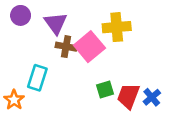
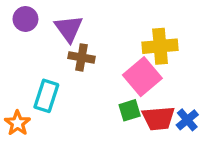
yellow cross: (117, 27) -> (160, 46), moved
pink square: (89, 47) -> (142, 77), moved
red trapezoid: (128, 96) -> (158, 118), turned -116

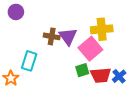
purple triangle: (69, 29) -> (68, 36), moved

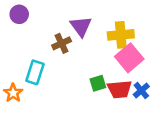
brown cross: (52, 36) -> (62, 43), turned -35
purple triangle: (68, 36) -> (81, 26), moved
pink square: (90, 49) -> (129, 58), moved

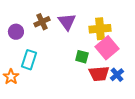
purple circle: (19, 14) -> (16, 32), moved
brown cross: (62, 43) -> (42, 22), moved
green square: (98, 83) -> (82, 57), moved, turned 32

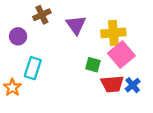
brown cross: (42, 22) -> (42, 15), moved

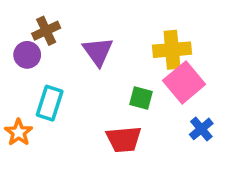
brown cross: (42, 15) -> (46, 31), moved
purple triangle: (76, 25) -> (98, 51), moved
red trapezoid: (112, 84) -> (124, 139), moved

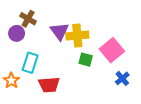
brown cross: (46, 31) -> (28, 19), turned -35
yellow cross: (172, 50) -> (77, 35), moved
red trapezoid: (124, 139) -> (49, 85), moved

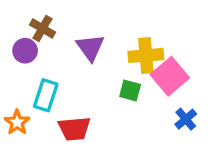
yellow cross: (77, 35) -> (146, 55), moved

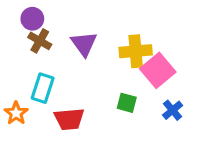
brown cross: (43, 28) -> (40, 41), moved
purple circle: (25, 51) -> (32, 19), moved
green square: (130, 90) -> (127, 103), moved

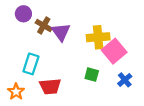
brown cross: (40, 41) -> (44, 26), moved
orange star: (16, 113) -> (16, 92), moved

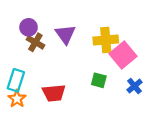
purple circle: (23, 14) -> (29, 27), moved
brown cross: (44, 26) -> (35, 42), moved
cyan rectangle: (31, 64) -> (16, 80), moved

